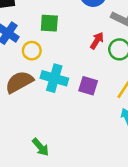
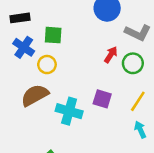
green square: (49, 23) -> (53, 35), moved
cyan cross: (54, 78) -> (69, 111), moved

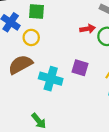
red arrow: (111, 55) -> (88, 29), turned 48

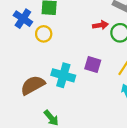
brown semicircle: (20, 65) -> (33, 85), moved

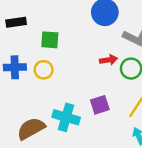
blue cross: (23, 19) -> (15, 67), moved, turned -36
purple square: (93, 64) -> (100, 105), turned -35

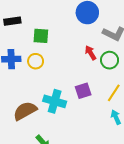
red arrow: (109, 60) -> (91, 53), turned -112

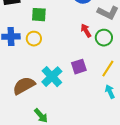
cyan cross: (55, 101) -> (52, 77), turned 30

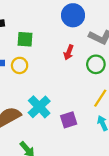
red arrow: (86, 31) -> (69, 52), moved, turned -128
purple square: (79, 67) -> (69, 120), moved

